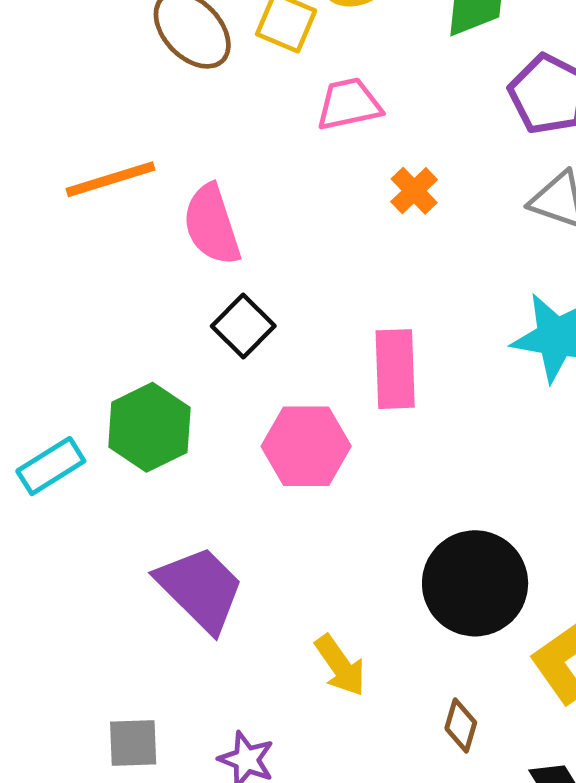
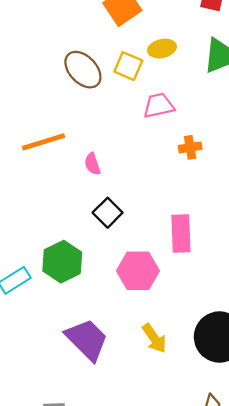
orange cross: (414, 191) -> (190, 147), turned 35
pink semicircle: (212, 225) -> (92, 164), size x0.6
yellow arrow: (340, 665) -> (154, 338), moved

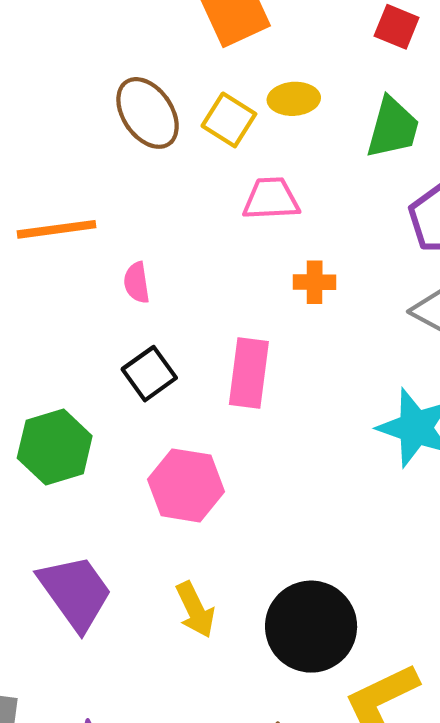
pink rectangle: (181, 234) -> (249, 373), moved

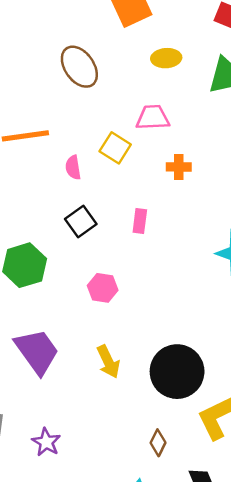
yellow square: (229, 120) -> (115, 148), moved
pink rectangle: (249, 373) -> (140, 221), size x0.6
pink hexagon: (186, 485) -> (103, 288), size x0.7

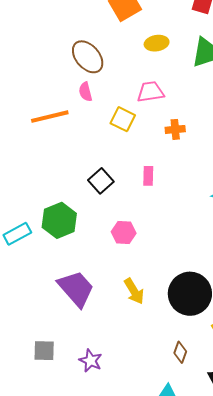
pink semicircle: (73, 167) -> (85, 92), moved

